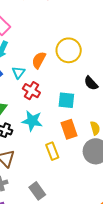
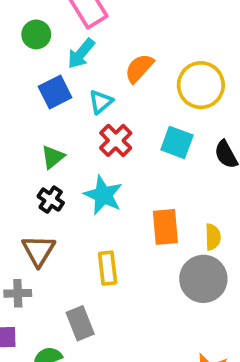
orange semicircle: (39, 60) -> (139, 68), moved
cyan square: (66, 100) -> (177, 142), moved
yellow rectangle: (52, 151) -> (108, 268), moved

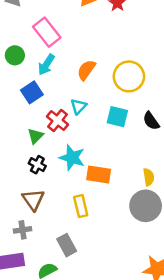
cyan triangle: (101, 102) -> (78, 106), moved
red cross: (116, 140) -> (58, 120), moved
orange rectangle: (165, 227) -> (99, 174), moved, turned -70

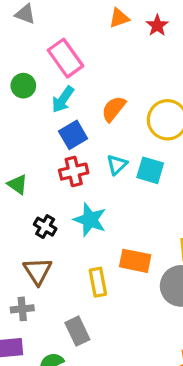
blue square: (32, 92) -> (73, 135), moved
cyan triangle: (78, 106) -> (117, 165), moved
red cross: (58, 120) -> (74, 172), turned 35
green triangle: (35, 136) -> (18, 184), moved, turned -42
orange rectangle: (99, 174) -> (135, 261), moved

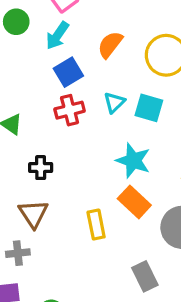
cyan star: (90, 220) -> (133, 161), moved
black cross: (45, 227) -> (41, 168), turned -30
orange rectangle: (135, 261) -> (134, 202), turned 32
gray rectangle: (77, 331) -> (145, 276), moved

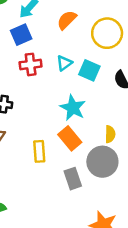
blue square: (68, 72) -> (21, 35), moved
gray rectangle: (145, 276) -> (73, 179), moved

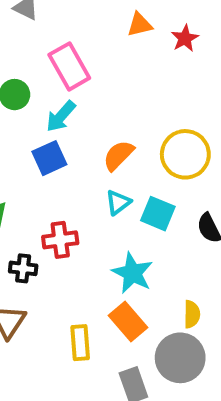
orange semicircle: (67, 20) -> (118, 155), moved
red cross: (31, 64) -> (60, 240), moved

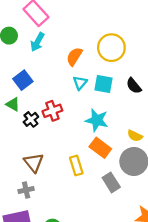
blue square: (49, 158) -> (23, 80), moved
black cross: (23, 268) -> (31, 119), moved, turned -32
yellow semicircle: (192, 314) -> (135, 136), turned 128

